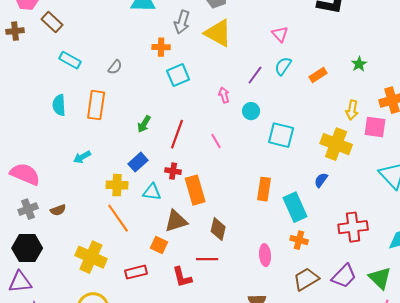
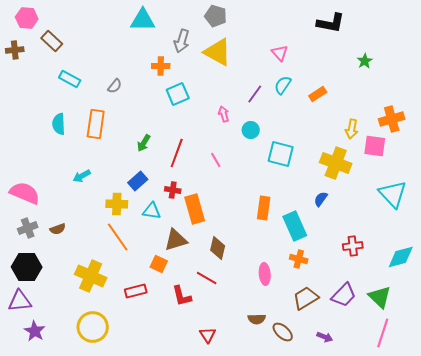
green star: (359, 64) -> (365, 61), moved
red cross: (353, 227) -> (353, 246), size x0.7
red line: (207, 259) -> (207, 278), turned 30

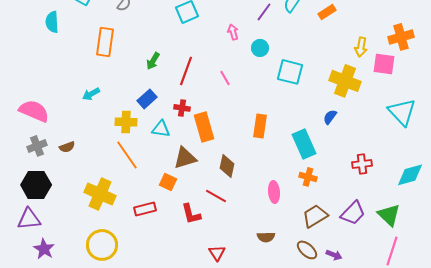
cyan semicircle: (59, 124) -> (52, 22), moved
orange rectangle: (264, 208) -> (260, 126), moved
brown ellipse: (283, 332) -> (307, 250), moved

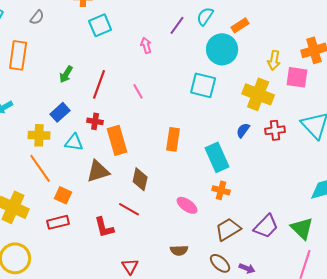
cyan circle: (260, 48) -> (222, 49), moved, size x1.8
red cross: (362, 164) -> (275, 130), moved
orange square: (168, 182) -> (63, 195), moved
pink ellipse: (274, 192) -> (187, 205), turned -50

